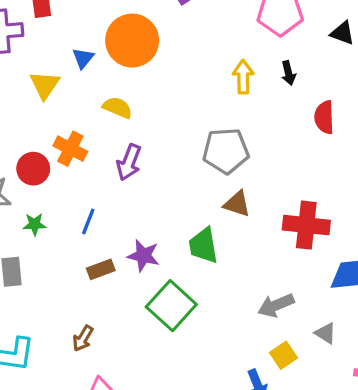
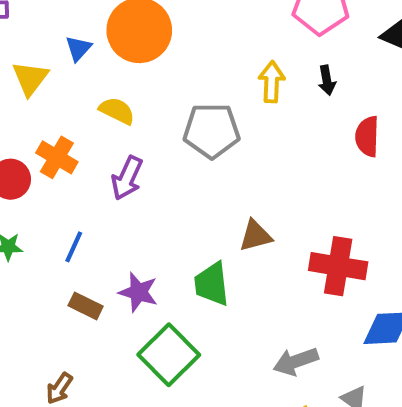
gray pentagon: (226, 151) -> (212, 131), moved
brown triangle: (237, 204) -> (255, 236), turned -36
brown rectangle: (101, 269) -> (86, 306), turned 44

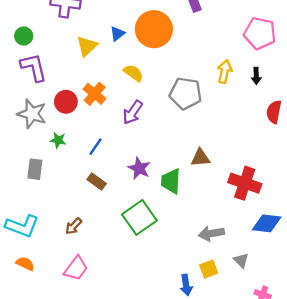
purple star: (138, 292) -> (139, 168), moved

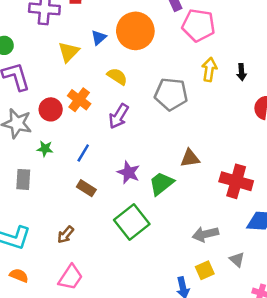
pink pentagon: (260, 33) -> (198, 25), moved
green trapezoid: (171, 181) -> (161, 184), turned 52

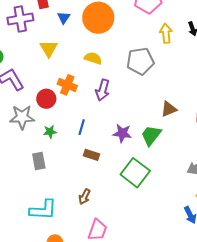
blue triangle: (99, 38) -> (64, 18), moved

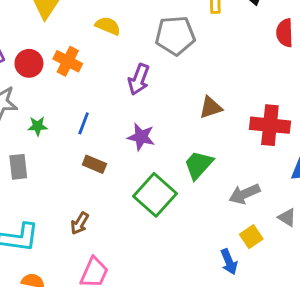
purple arrow: (103, 90) -> (139, 79), moved
red circle: (46, 99) -> (29, 63), moved
green trapezoid: (151, 135) -> (198, 165), moved

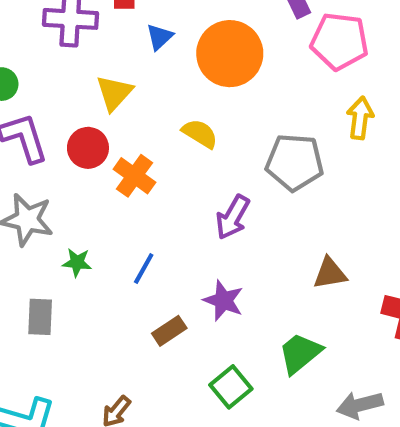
red circle: (29, 63) -> (88, 148), moved
brown rectangle: (94, 164) -> (169, 331), moved, turned -65
green square: (155, 195) -> (231, 387), size x0.7

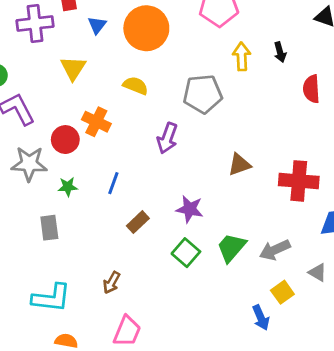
red circle: (88, 148) -> (65, 140), moved
purple star: (223, 300) -> (190, 209), moved
green trapezoid: (300, 353) -> (231, 248), moved

